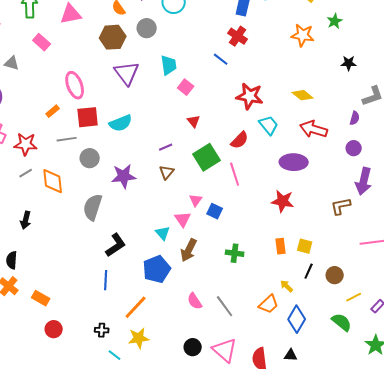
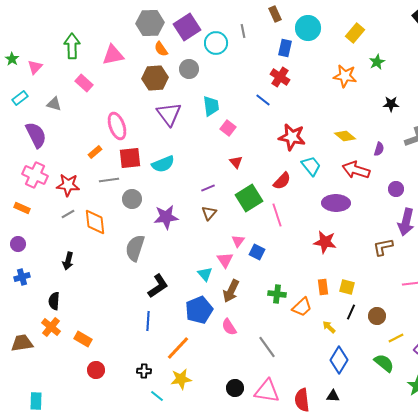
purple semicircle: (355, 118) -> (379, 149), moved
pink semicircle: (195, 301) -> (229, 327), moved
orange trapezoid: (269, 304) -> (302, 307), moved
pink triangle: (225, 350) -> (267, 391), turned -32

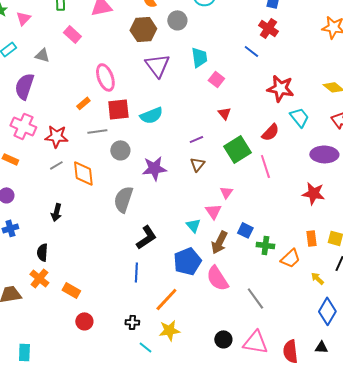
purple semicircle: (36, 135) -> (24, 86), turned -136
blue square: (257, 252) -> (245, 230), moved
pink semicircle: (229, 327) -> (217, 278), size x1.5

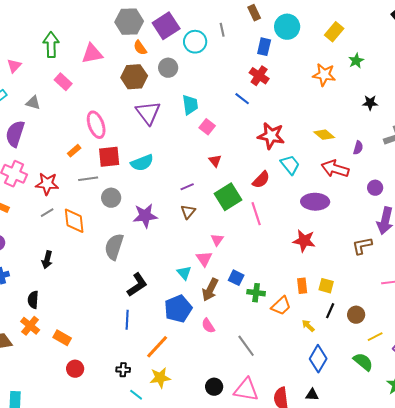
pink semicircle: (217, 278) -> (208, 326), size x0.6

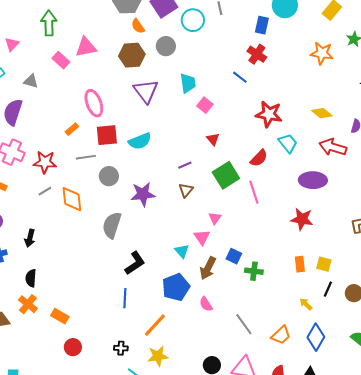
pink triangle: (92, 54) -> (86, 47), moved
black arrow: (47, 260) -> (30, 238), moved
orange trapezoid: (281, 306) -> (281, 335), moved

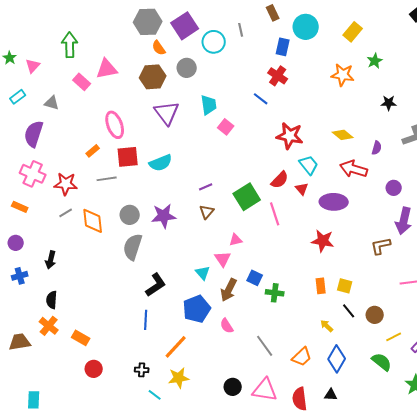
red triangle: (213, 139) -> (302, 189), moved
gray circle: (109, 176) -> (130, 215), moved
pink triangle: (215, 218) -> (236, 240), turned 40
black line: (328, 289) -> (349, 311), turned -63

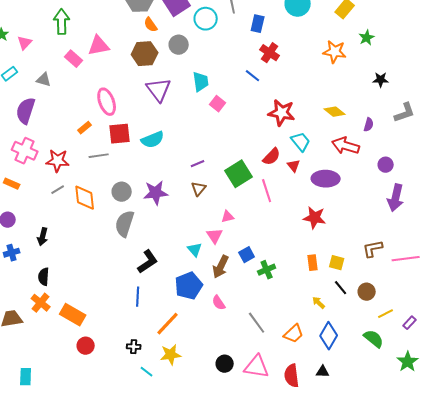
blue rectangle: (283, 47) -> (258, 24), moved
brown L-shape: (381, 246) -> (373, 249), moved
blue square: (255, 278) -> (247, 255), turned 35
green cross: (275, 293) -> (267, 270), turned -30
orange rectangle: (81, 338) -> (73, 315), size x1.4

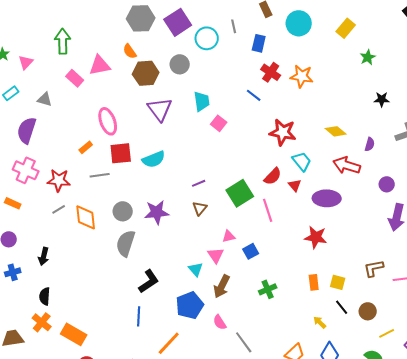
orange semicircle: (151, 25) -> (130, 51), moved
orange star: (335, 52) -> (302, 76), moved
blue square: (247, 255) -> (251, 251), moved
gray line: (257, 323) -> (244, 342), moved

